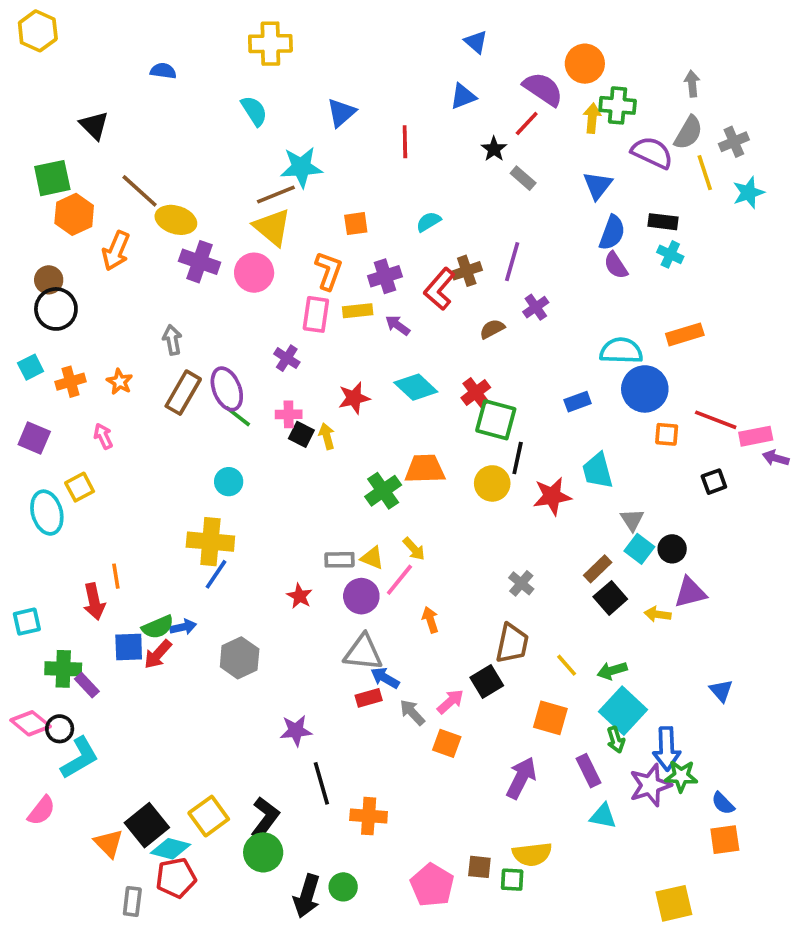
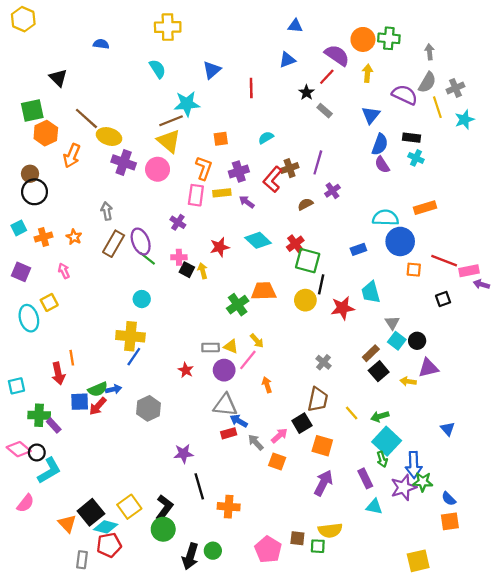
blue triangle: (476, 42) -> (295, 26), turned -35
green cross: (618, 105) -> (389, 38), moved
orange square: (550, 718) -> (322, 446), moved

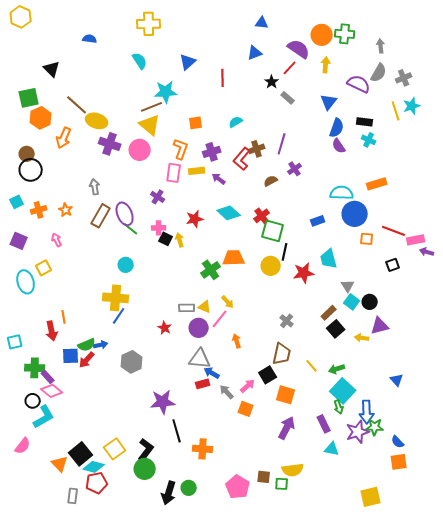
yellow line: (437, 107) -> (396, 111), moved
pink diamond: (19, 449) -> (52, 391), moved
purple star: (183, 454) -> (163, 402), size x1.4

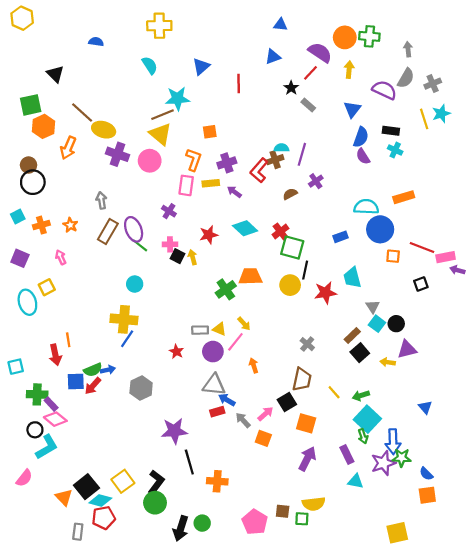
cyan semicircle: (236, 122) -> (282, 148), moved, turned 32

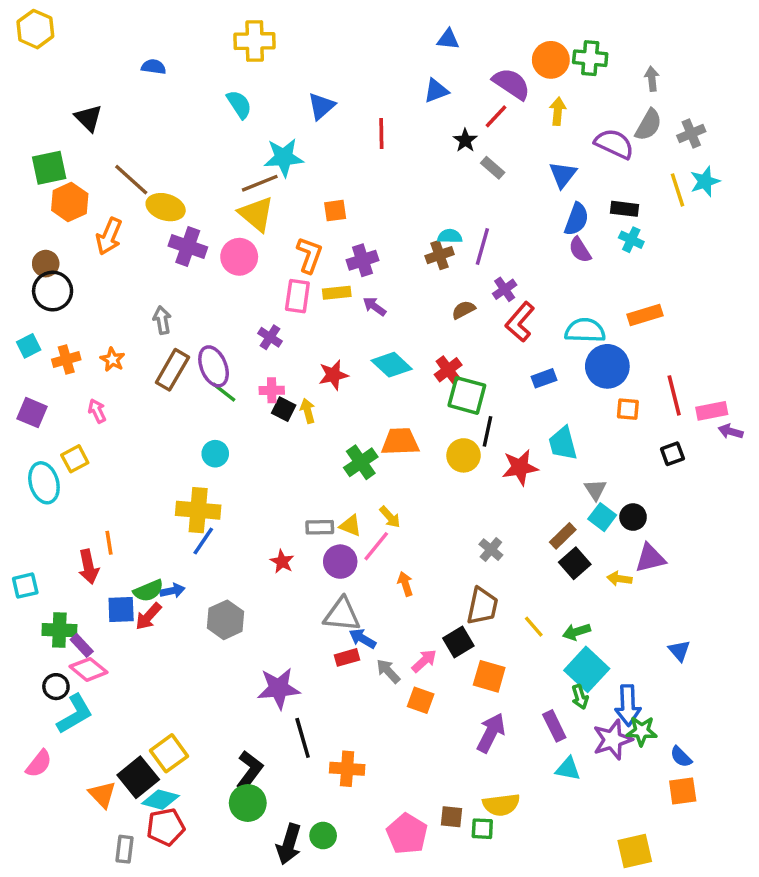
red L-shape: (259, 170) -> (520, 322), moved
red line: (422, 248) -> (674, 395), turned 55
yellow square: (123, 481) -> (169, 753), moved

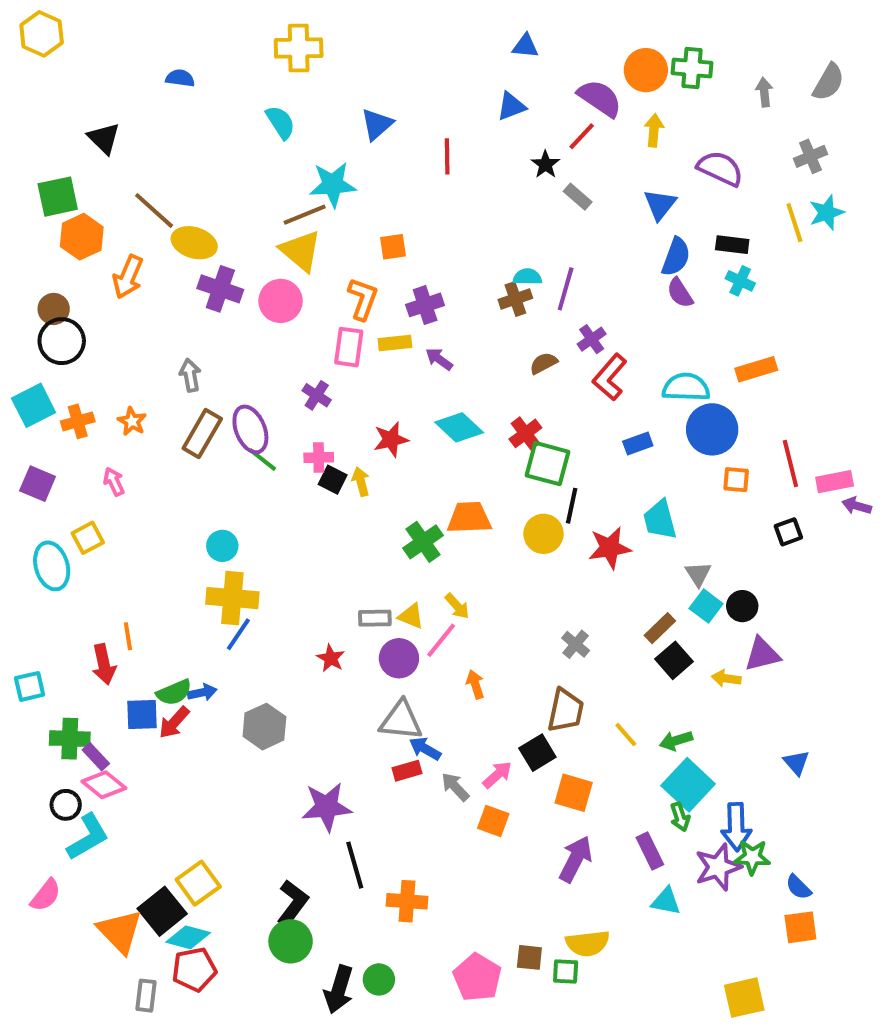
gray semicircle: (648, 125) -> (829, 82), moved
cyan square: (29, 346) -> (34, 405), size x1.5
cyan circle: (215, 454) -> (222, 546), moved
orange triangle: (102, 794) -> (120, 931), size x1.4

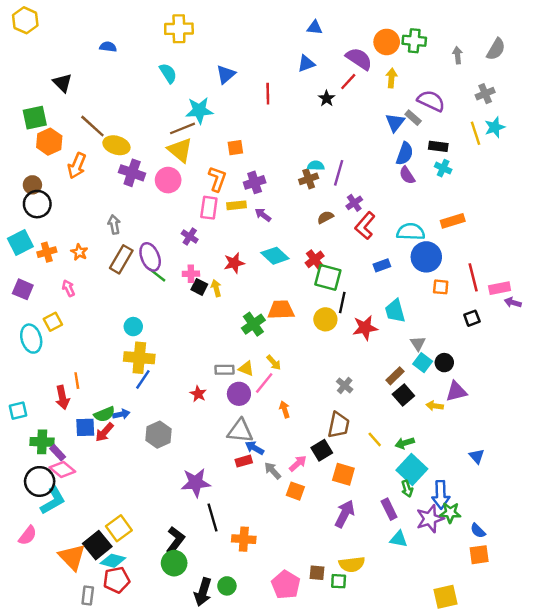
gray rectangle: (578, 197) -> (413, 118), moved
black circle: (66, 805) -> (40, 481), size x1.6

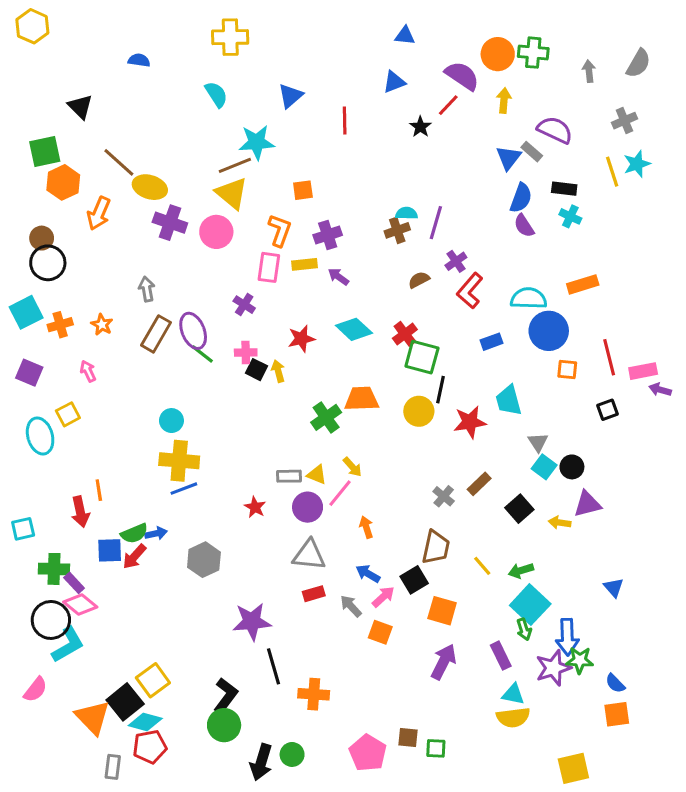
brown rectangle: (395, 376) -> (479, 484), moved
blue line: (143, 379) -> (184, 489), turned 35
blue arrow: (255, 448) -> (368, 574), moved
yellow semicircle: (352, 564) -> (513, 717), moved

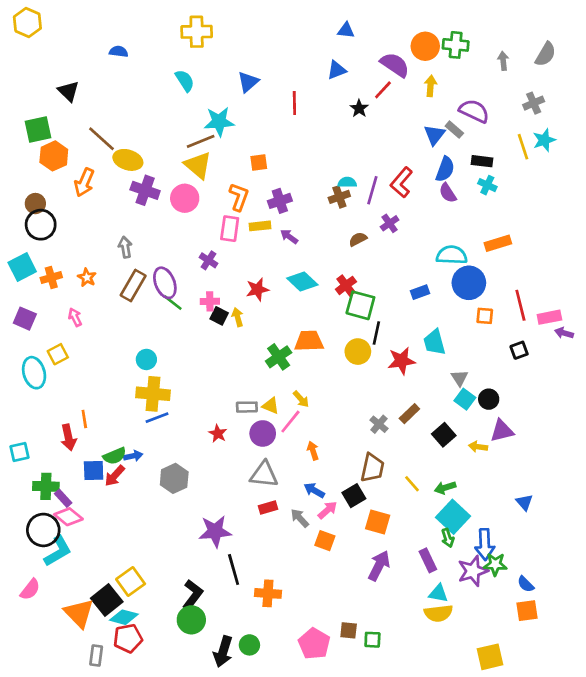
red L-shape: (470, 291) -> (401, 182), moved

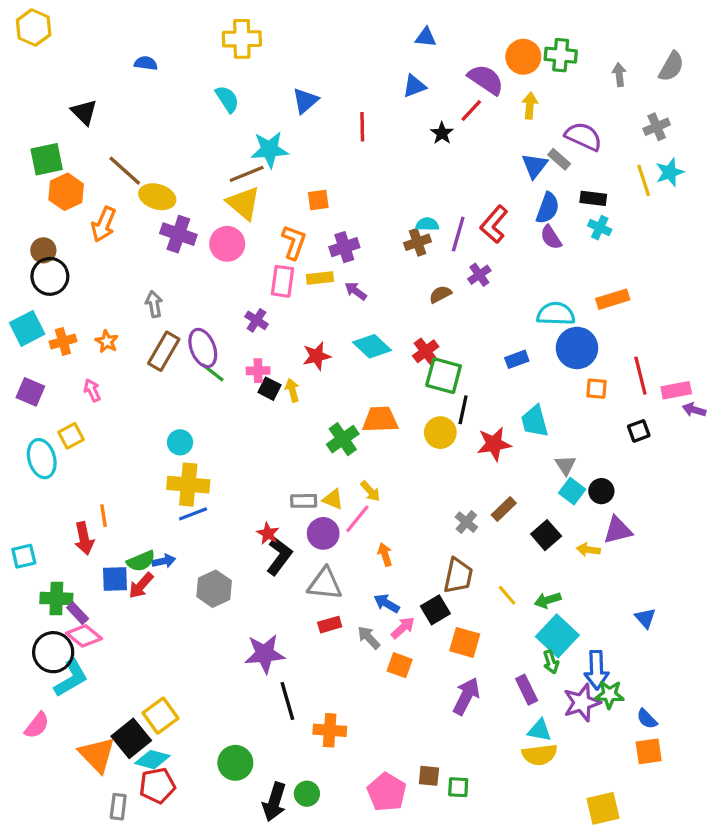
black L-shape: (193, 595) -> (279, 556), moved

